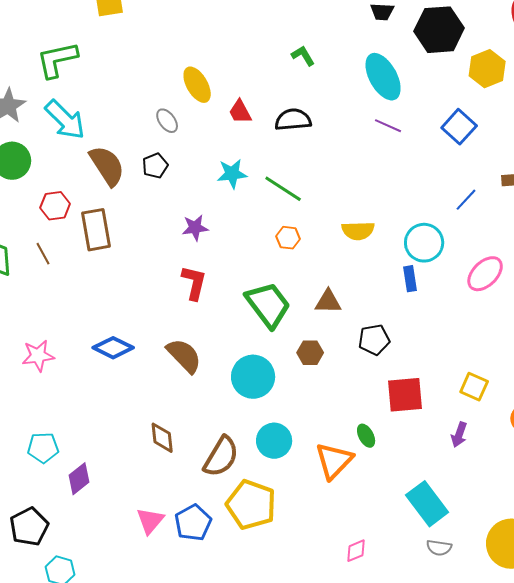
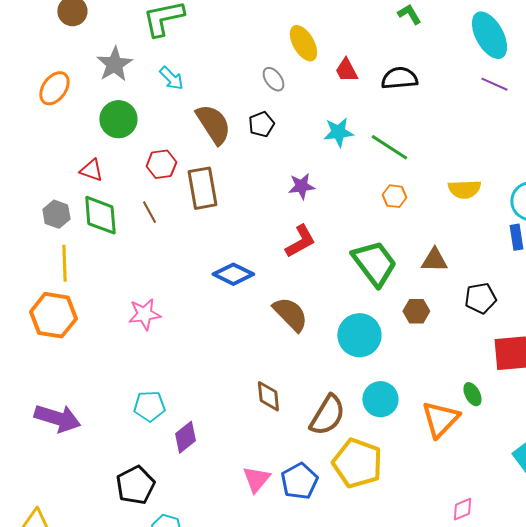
cyan arrow: (65, 120) -> (171, 78), size x0.6
red L-shape: (194, 283) -> (300, 241), turned 48
blue diamond: (113, 348) -> (233, 274), moved

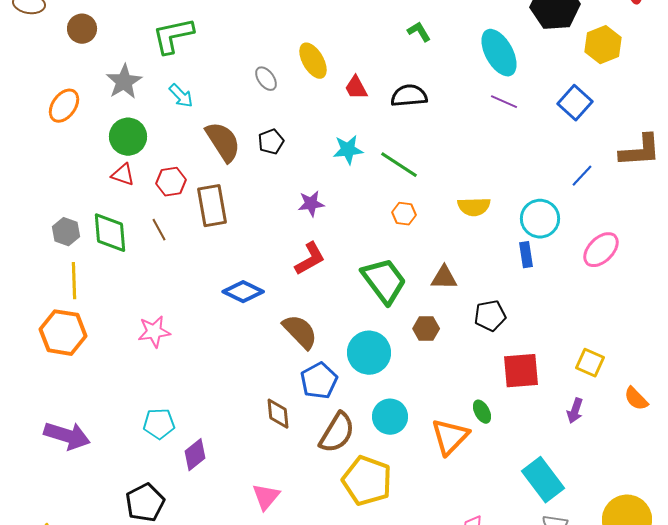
gray ellipse: (273, 79) -> (266, 79), moved
red triangle: (91, 170) -> (123, 175), moved
blue pentagon: (299, 481) -> (319, 381), moved

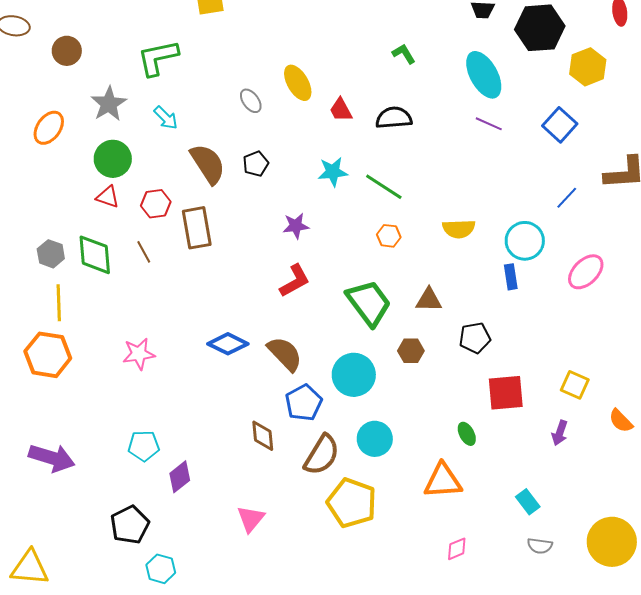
blue diamond: (243, 292) -> (228, 344), moved
orange triangle: (450, 437) -> (443, 481), moved, turned 42
cyan rectangle: (543, 480) -> (528, 502), size x0.6

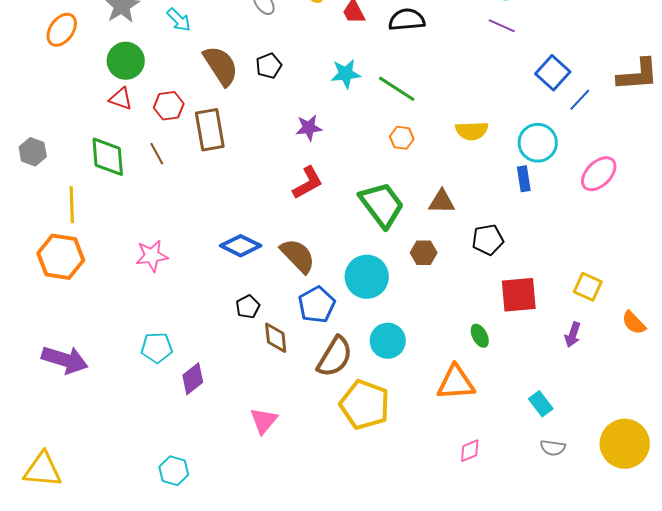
blue square: (560, 125) -> (553, 73), moved
gray hexagon: (51, 254) -> (33, 152), moved
black pentagon: (130, 525) -> (248, 307), moved, size x0.6

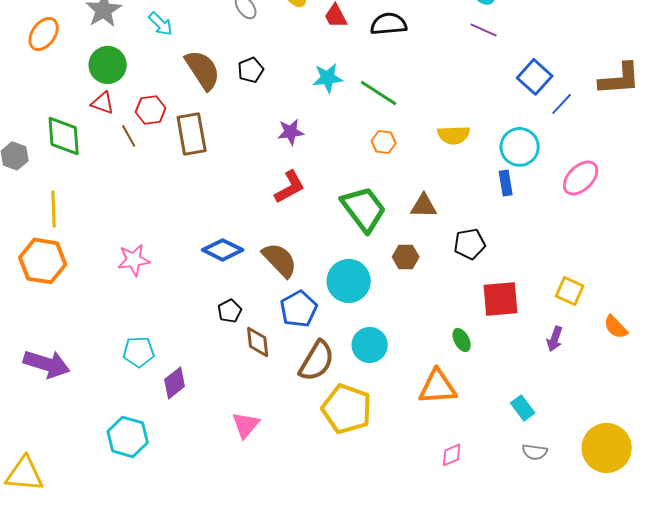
brown line: (157, 154) -> (129, 136), moved
green diamond: (108, 157) -> (64, 136), moved
cyan hexagon: (174, 471) -> (128, 437), moved, size x1.4

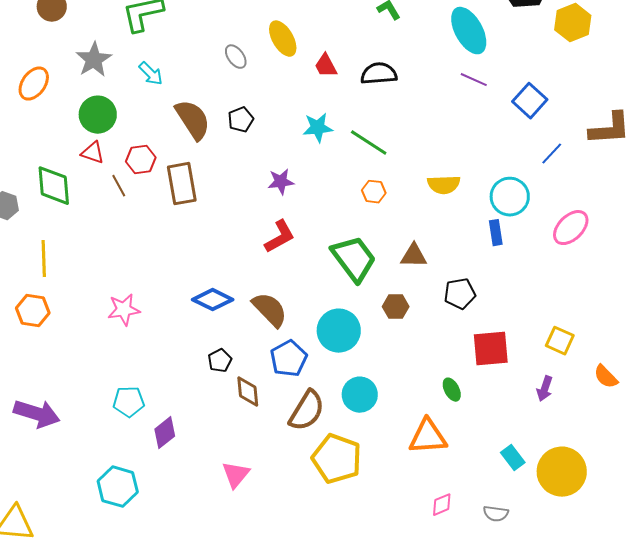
blue square: (535, 77) -> (530, 101), moved
orange hexagon: (43, 261) -> (33, 311), size x0.7
yellow circle: (607, 448) -> (562, 472), moved
gray semicircle: (535, 452) -> (496, 514), moved

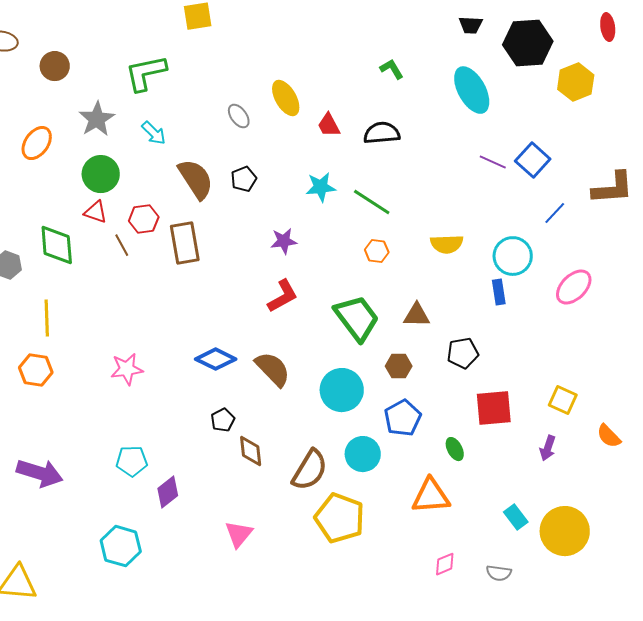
purple line: (474, 80) -> (493, 162), moved
blue pentagon: (289, 359) -> (403, 418), moved

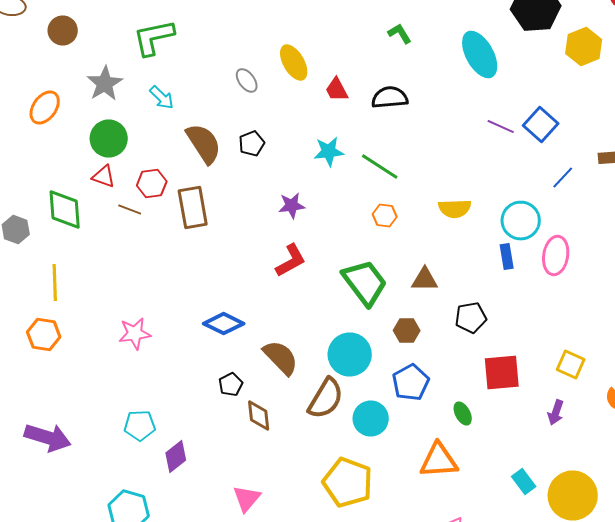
brown line: (122, 245) -> (130, 210), turned -40
pink ellipse: (574, 287) -> (556, 256), moved, turned -36
brown semicircle: (273, 369) -> (281, 358), moved
brown semicircle: (310, 470) -> (326, 398), moved

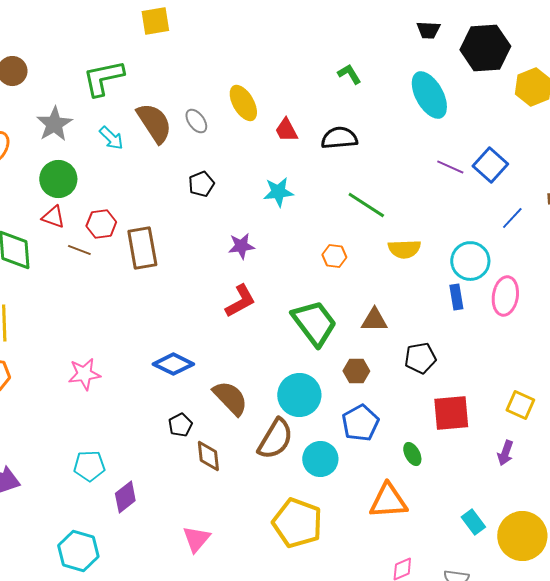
brown semicircle: (204, 144) -> (154, 123), moved
green line: (380, 166) -> (366, 205), moved

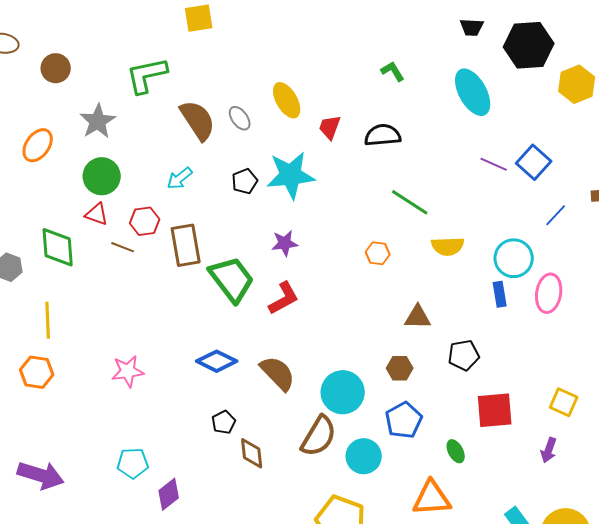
red trapezoid: (286, 130) -> (330, 127), turned 48
cyan arrow: (111, 138) -> (180, 178), moved, turned 96
cyan star: (278, 192) -> (291, 175), moved, size x1.6
green trapezoid: (314, 323) -> (232, 279), moved
brown semicircle: (230, 398) -> (278, 373), moved

